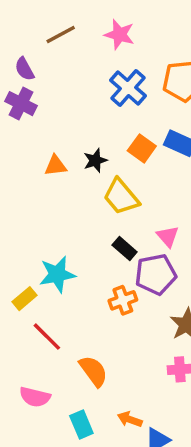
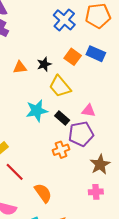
pink triangle: (168, 236) -> (88, 111), turned -40
cyan star: (57, 274) -> (37, 111), moved

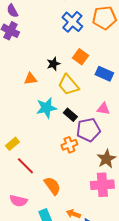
blue rectangle: (96, 54) -> (104, 74), moved
orange triangle: (20, 67) -> (30, 79), moved
pink triangle: (88, 111) -> (103, 109), moved
pink cross: (96, 192) -> (102, 185), size x1.6

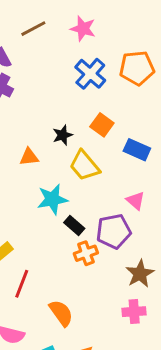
pink triangle: (103, 109) -> (136, 201), turned 32
black rectangle: (70, 115) -> (74, 225), moved
red line: (25, 166) -> (22, 284), turned 66
pink cross: (102, 185) -> (134, 312), size x0.7

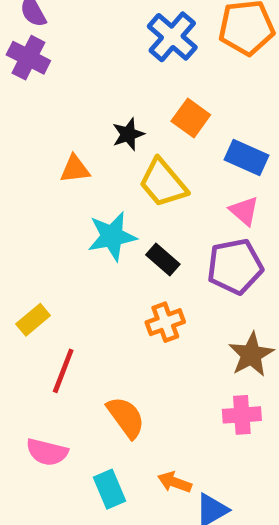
pink triangle: (136, 201) -> (244, 211), moved
black rectangle: (74, 225) -> (163, 260), moved
purple pentagon: (114, 231) -> (235, 266), moved

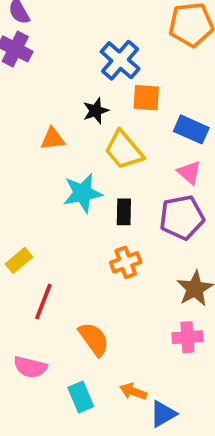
blue cross: (172, 37) -> (120, 60), moved
orange square: (191, 118) -> (146, 98), turned -32
black rectangle: (163, 260) -> (124, 212), turned 50

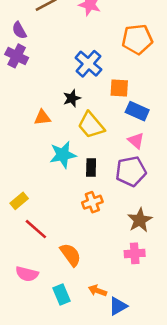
orange square: (146, 98) -> (119, 88), moved
red line: (43, 302) -> (36, 229), turned -70

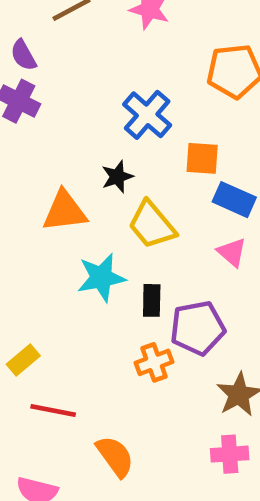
orange triangle: (42, 118) -> (65, 211), size x1.5
purple pentagon: (131, 171) -> (198, 328), moved
red line: (36, 229) -> (53, 411), turned -30

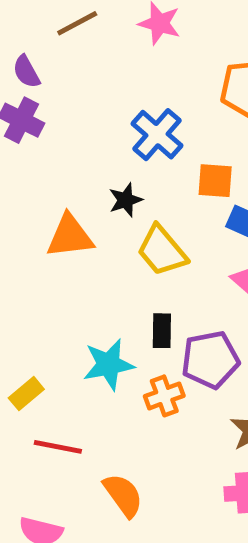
cyan star: (101, 278) -> (109, 365), moved

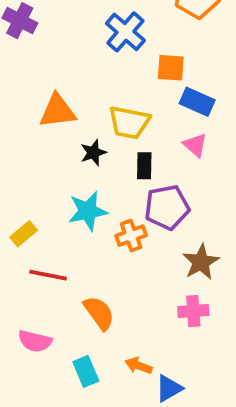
black star: (126, 200) -> (93, 153), moved
yellow trapezoid: (162, 251) -> (129, 122), turned -39
black rectangle: (162, 331) -> (144, 166), moved

